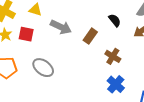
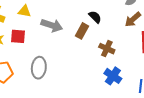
black semicircle: (115, 20) -> (95, 17), moved
gray ellipse: (43, 68) -> (39, 68), turned 65

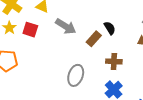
brown cross: (107, 49) -> (114, 61), turned -35
gray ellipse: (39, 68) -> (76, 75), moved

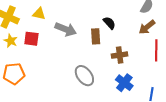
brown rectangle: (94, 39) -> (96, 36), turned -35
gray ellipse: (76, 75) -> (84, 76), turned -45

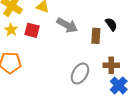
brown cross: (120, 55) -> (111, 65), moved
gray ellipse: (84, 76) -> (80, 73), turned 60

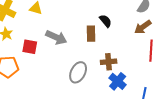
gray arrow: (67, 25) -> (56, 37), moved
red square: (32, 30) -> (30, 47), moved

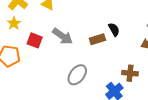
brown rectangle: (91, 34) -> (97, 39), turned 63
brown cross: (109, 62) -> (130, 73), moved

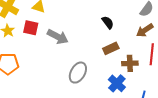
brown rectangle: (97, 39) -> (111, 48), moved
red square: (35, 40) -> (31, 28), moved

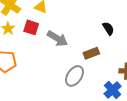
brown rectangle: (111, 48) -> (91, 53), moved

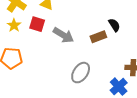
brown rectangle: (91, 53) -> (98, 37), moved

